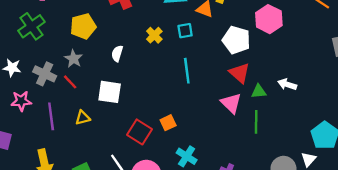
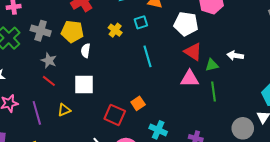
yellow pentagon: (83, 26) -> (72, 31), moved, turned 30
gray cross: (45, 74) -> (41, 31), moved
pink triangle: (231, 103) -> (190, 79), turned -36

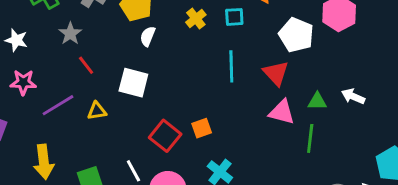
red triangle: (193, 52) -> (276, 73), moved
gray star: (49, 60) -> (70, 34), moved
purple line: (37, 113) -> (58, 105), turned 60

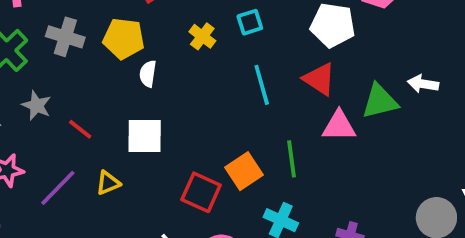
gray star: (70, 34) -> (36, 105), moved
green triangle: (317, 101) -> (380, 101), size x1.5
orange square: (202, 128) -> (244, 171), size x1.4
green line: (310, 138) -> (292, 159), moved

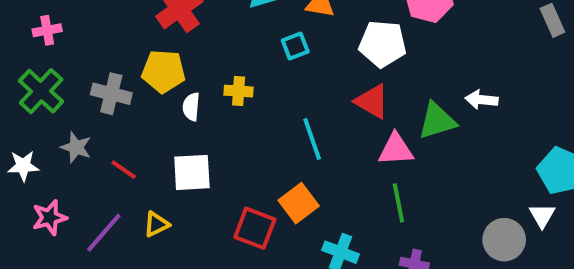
yellow cross: (202, 36) -> (239, 91), moved, turned -30
gray cross: (65, 37) -> (111, 94), moved
cyan line: (262, 85) -> (312, 139), moved
green line: (292, 159) -> (398, 203), moved

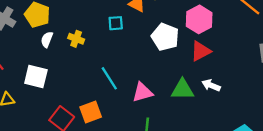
red triangle: (372, 101) -> (201, 51), moved, turned 45
cyan line: (312, 139) -> (109, 78), turned -30
pink triangle: (396, 149) -> (142, 92), moved, turned -30

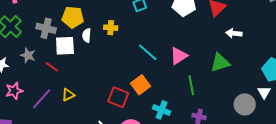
white square: (36, 76) -> (65, 46), moved
green triangle: (182, 90) -> (220, 63), moved

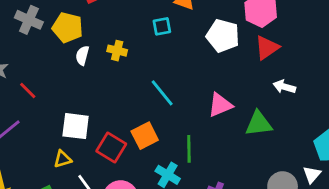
gray cross: (46, 28) -> (29, 20), moved
white square: (65, 46) -> (76, 126), moved
pink triangle: (179, 56) -> (220, 105), moved
green line: (191, 85) -> (189, 149), moved
yellow triangle: (68, 95) -> (63, 159), moved

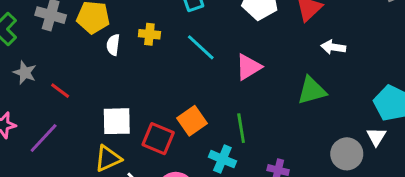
cyan line: (162, 93) -> (201, 47), moved
pink triangle: (220, 105) -> (248, 67), moved
yellow triangle: (63, 159) -> (108, 158), size x1.4

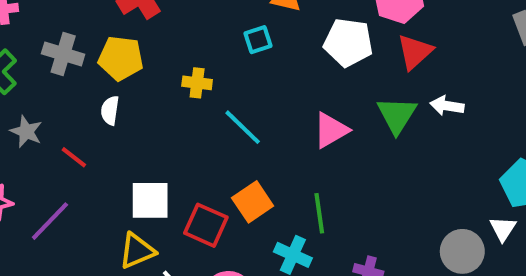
white semicircle: (113, 45) -> (110, 110), moved
cyan line: (201, 47) -> (243, 127), moved
green triangle: (312, 91) -> (397, 115), moved, turned -44

